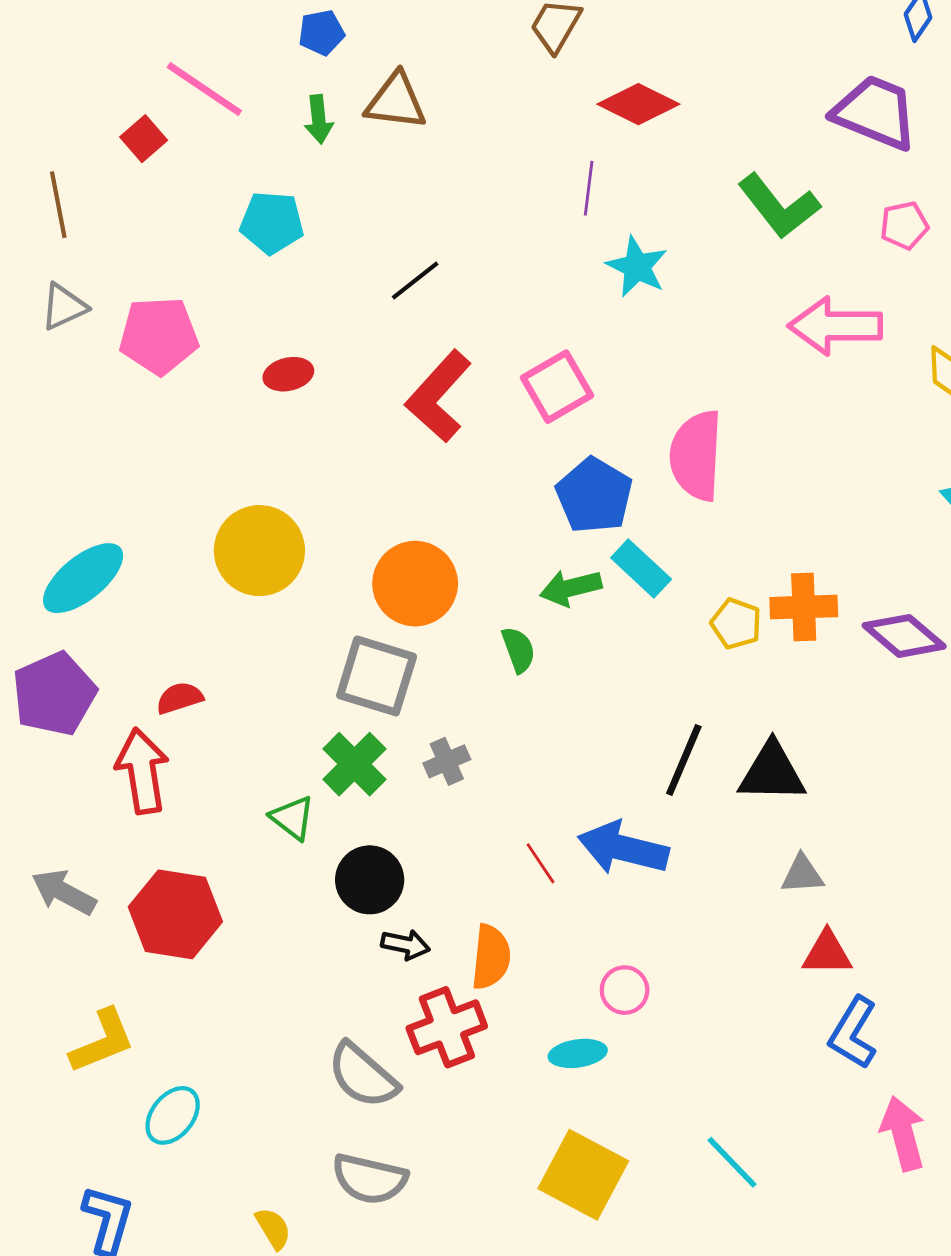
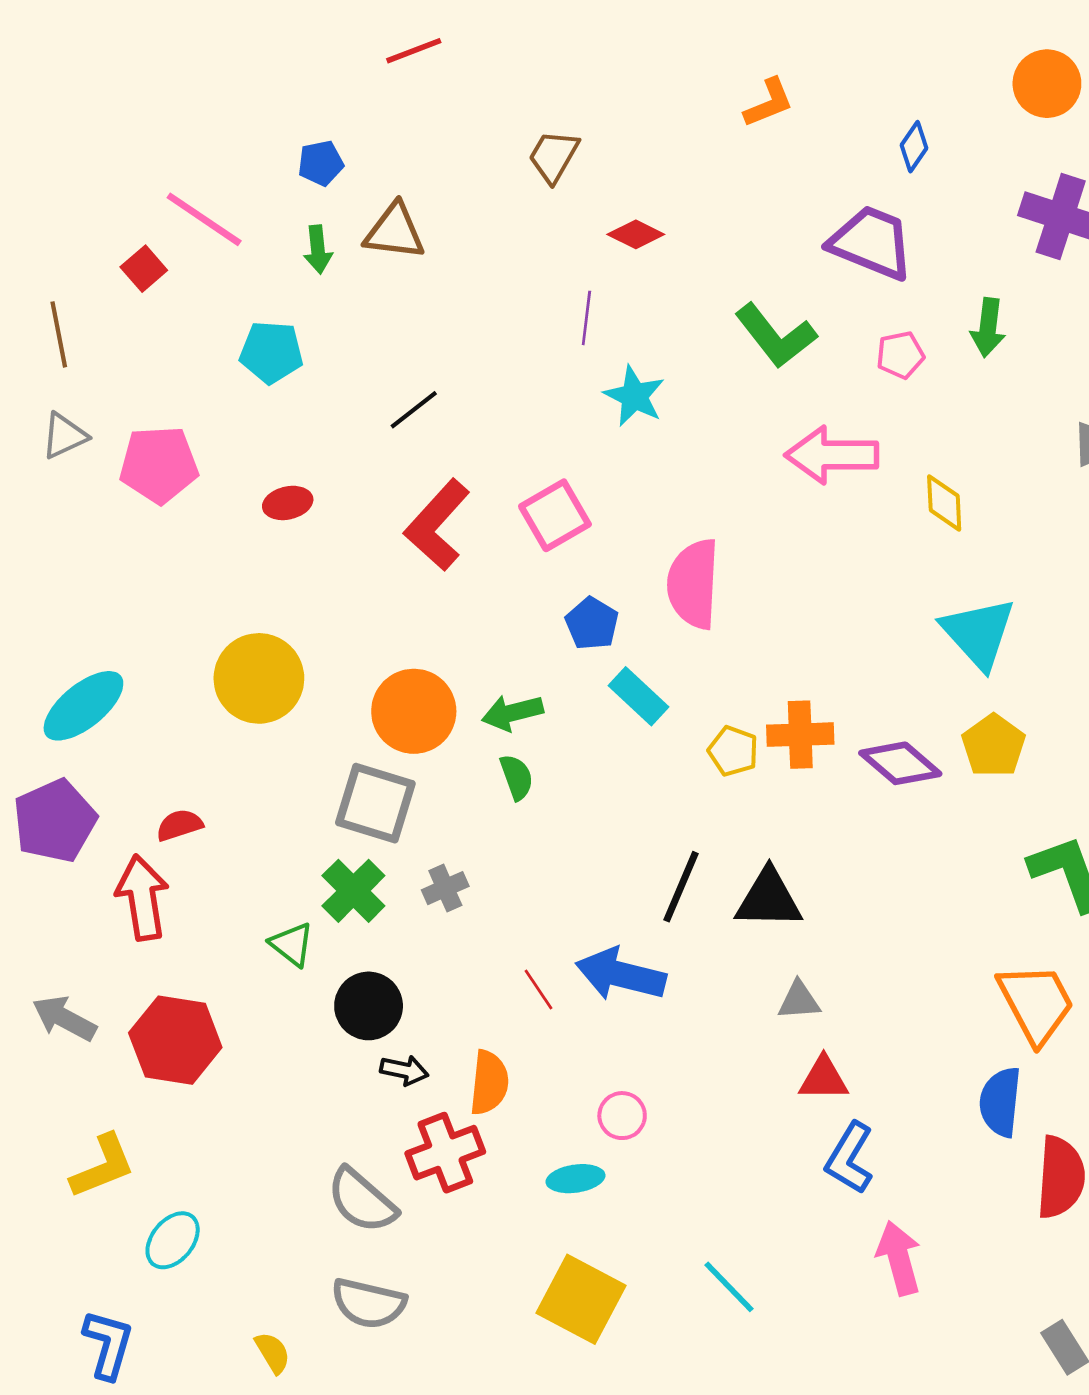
red diamond: (638, 104) -> (636, 234), size x0.7
blue pentagon: (594, 495) -> (592, 624), size x0.7
green arrow: (571, 588) -> (512, 713), moved

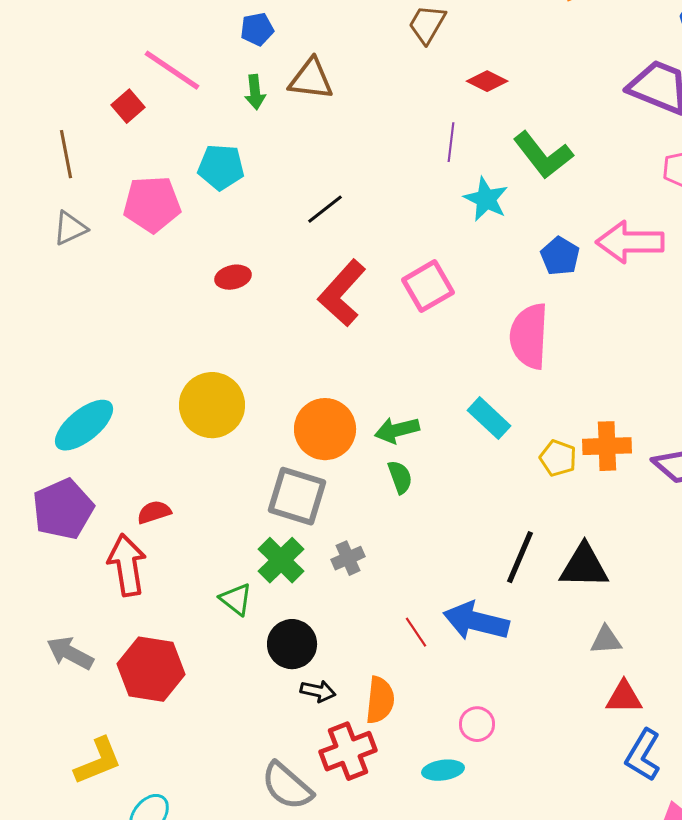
green L-shape: (776, 336) -> (543, 155), moved
pink pentagon: (159, 465) -> (152, 204), moved
blue pentagon: (592, 624) -> (560, 256), moved

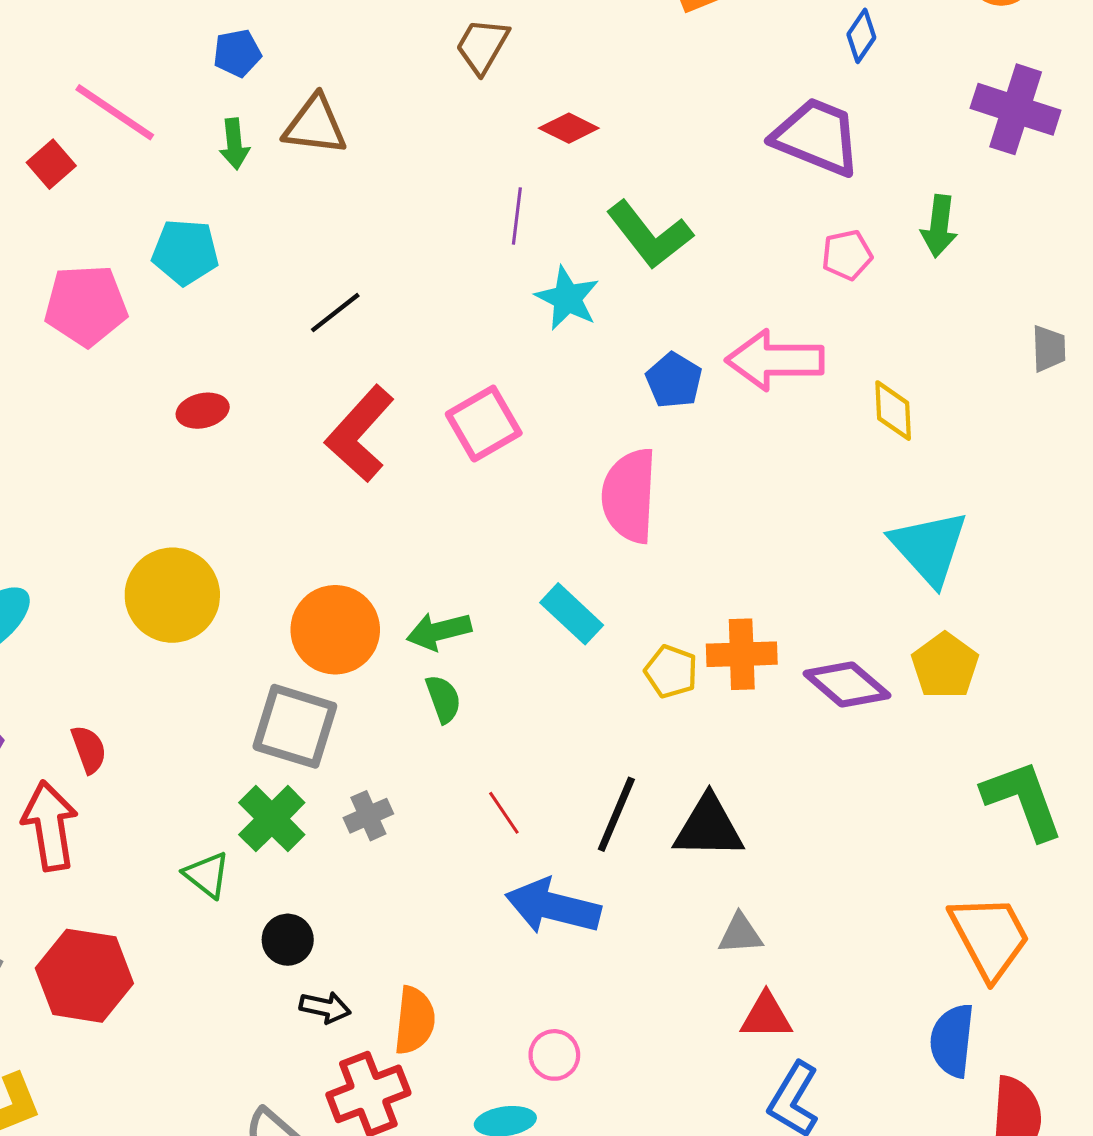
red semicircle: (154, 512) -> (89, 749), turned 88
red line: (416, 632) -> (504, 813), moved
black circle: (292, 644) -> (288, 940), size x0.7

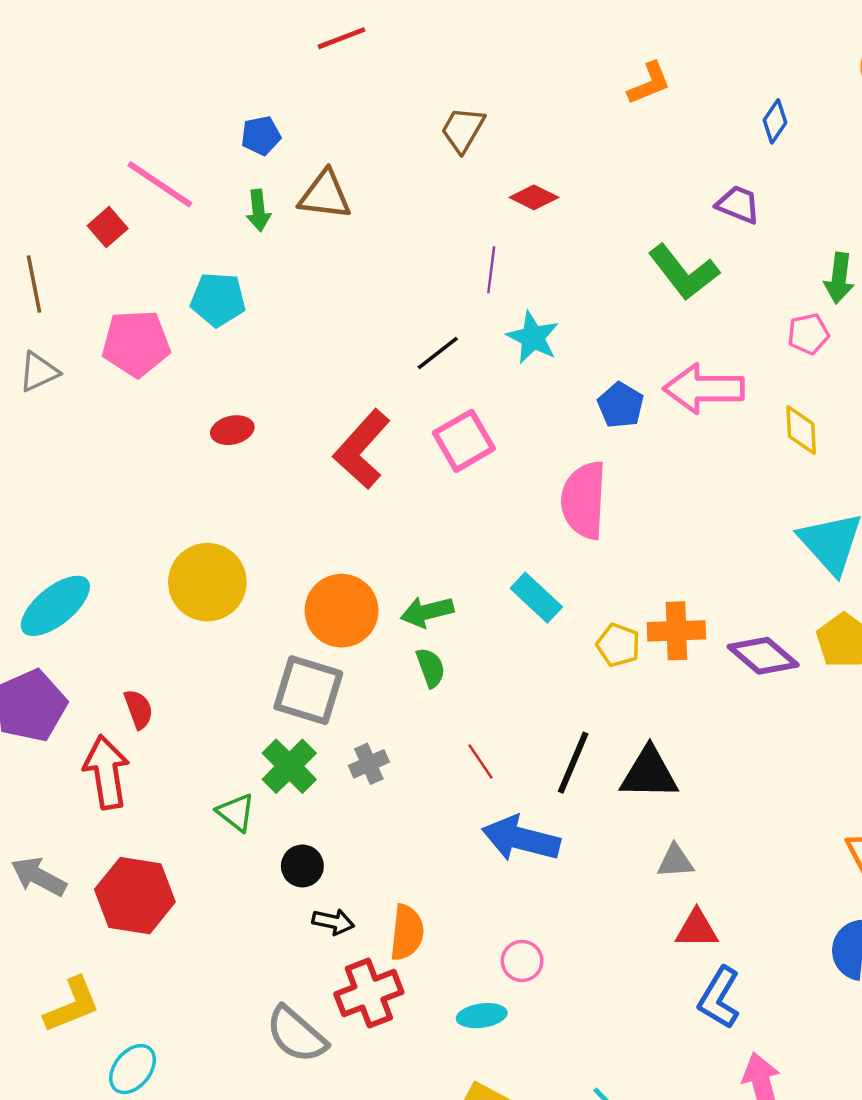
purple trapezoid: (817, 137) -> (738, 204), size x0.6
green L-shape: (649, 235) -> (684, 272), moved
pink pentagon: (847, 255) -> (808, 334), moved
black line: (335, 313) -> (438, 353), moved

